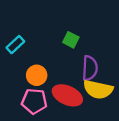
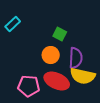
cyan rectangle: (15, 45) -> (13, 24), moved
orange circle: (37, 75) -> (51, 55), moved

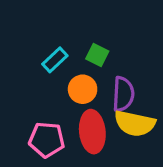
cyan rectangle: (13, 24) -> (55, 60), moved
red ellipse: (57, 81) -> (92, 132), turned 60

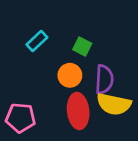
cyan rectangle: (55, 60) -> (37, 41), moved
pink pentagon: (47, 140) -> (20, 118), moved

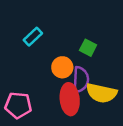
green square: (82, 46) -> (88, 48), moved
purple semicircle: (104, 79) -> (81, 80), moved

